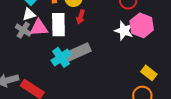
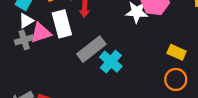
gray cross: (23, 30) -> (24, 40), turned -35
cyan cross: (61, 57) -> (111, 62), moved

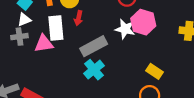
pink triangle: (41, 33) -> (44, 44), moved
gray rectangle: (91, 49) -> (94, 46), moved

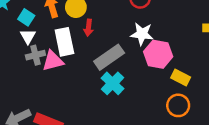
white triangle: (24, 20) -> (28, 36), turned -32
pink hexagon: (143, 22) -> (158, 54), moved
gray cross: (19, 37) -> (35, 55), moved

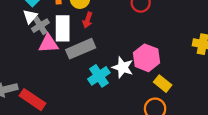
white star: (142, 34) -> (123, 67), moved
gray cross: (35, 55) -> (40, 26), moved, turned -30
gray rectangle: (109, 57) -> (81, 49), moved

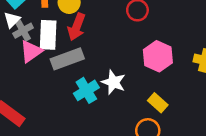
red arrow: (88, 20) -> (77, 27), size x1.5
pink triangle: (48, 44) -> (31, 51), turned -35
pink hexagon: (146, 58) -> (158, 56), moved

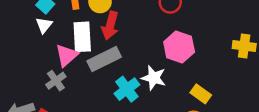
gray cross: (23, 31) -> (56, 81), moved
pink hexagon: (158, 56) -> (179, 47), moved

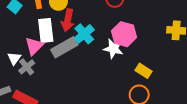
white triangle: (44, 25) -> (14, 58), moved
white star: (154, 78) -> (113, 49), moved
cyan cross: (127, 89) -> (84, 34), moved

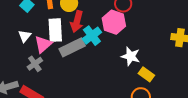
pink hexagon: (124, 34) -> (114, 22), moved
white star: (113, 49) -> (131, 56), moved
white triangle: (14, 58) -> (25, 36), moved

